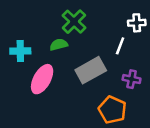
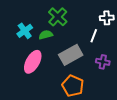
cyan cross: (20, 51) -> (25, 31), moved, turned -35
orange pentagon: (112, 110) -> (73, 86), moved

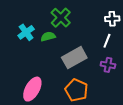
white line: (94, 36) -> (107, 41), moved
pink ellipse: (33, 62) -> (32, 89), moved

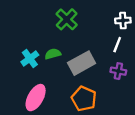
cyan cross: (26, 32) -> (30, 58), moved
green semicircle: (48, 37) -> (53, 54), moved

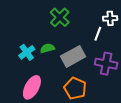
white line: (117, 45) -> (98, 34), moved
purple cross: (118, 71) -> (106, 64), size x1.5

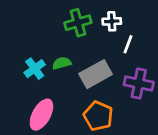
green cross: (60, 17) -> (78, 23), turned 30
white cross: (110, 18) -> (112, 21), moved

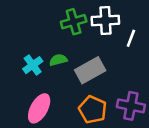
white cross: (112, 21) -> (105, 20), size x1.5
white line: (128, 44) -> (131, 38), moved
purple cross: (139, 83) -> (131, 106), moved

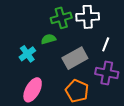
white line: (131, 38) -> (106, 44), moved
green semicircle: (58, 60) -> (48, 39), moved
purple cross: (131, 106) -> (107, 73), moved

